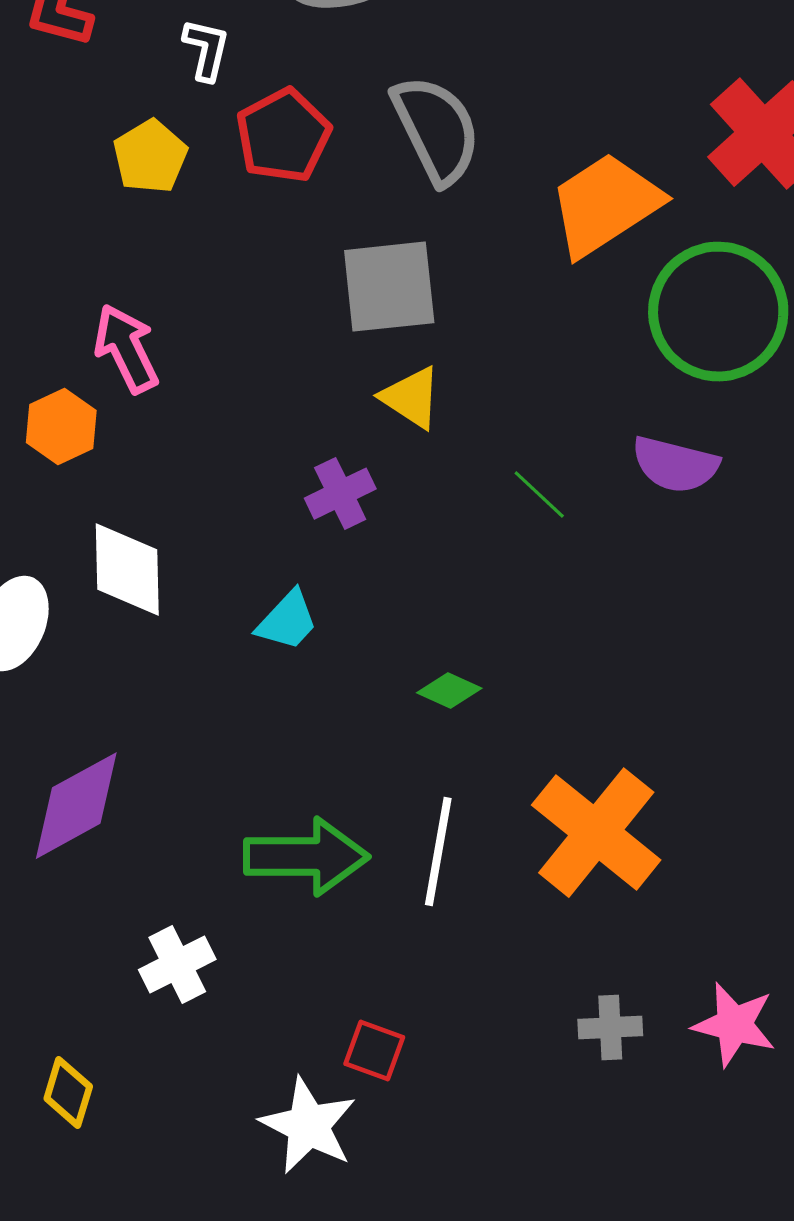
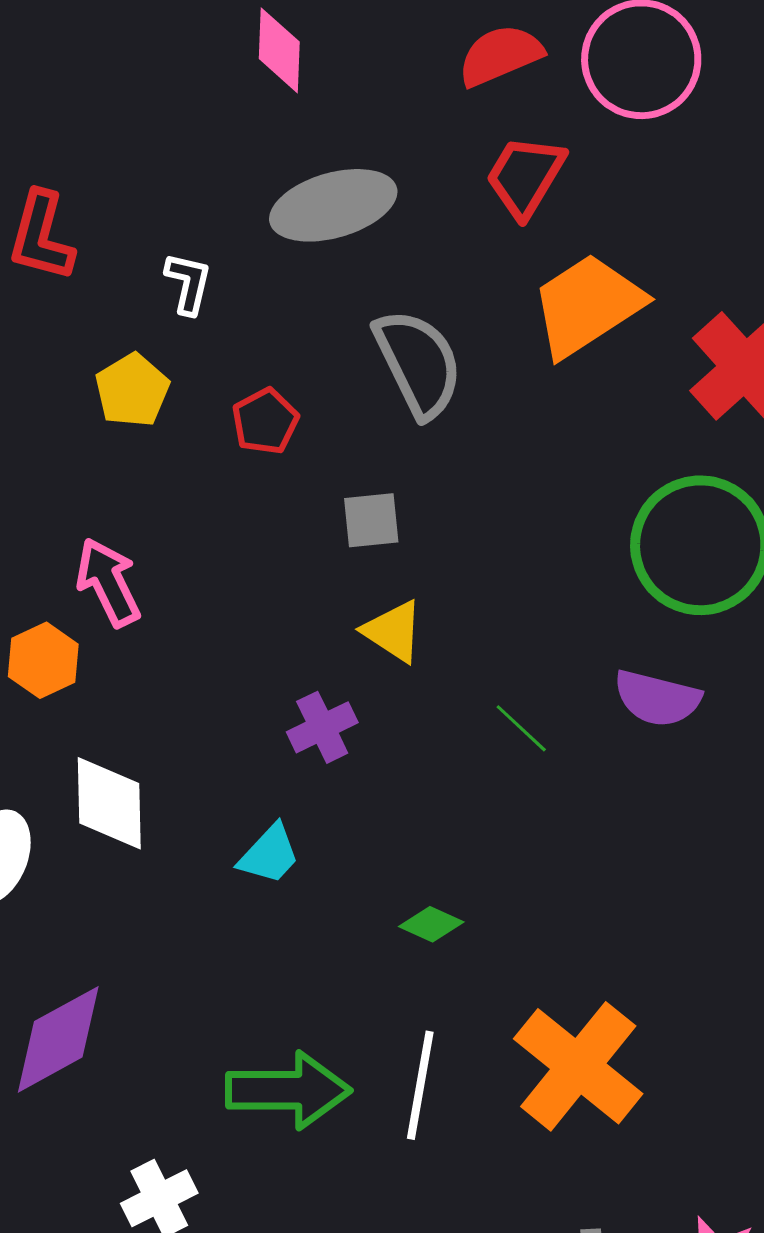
red pentagon: (283, 136) -> (265, 421), moved, size x0.7
orange trapezoid: (605, 205) -> (587, 305), moved
gray square: (389, 287) -> (371, 520), size x0.6

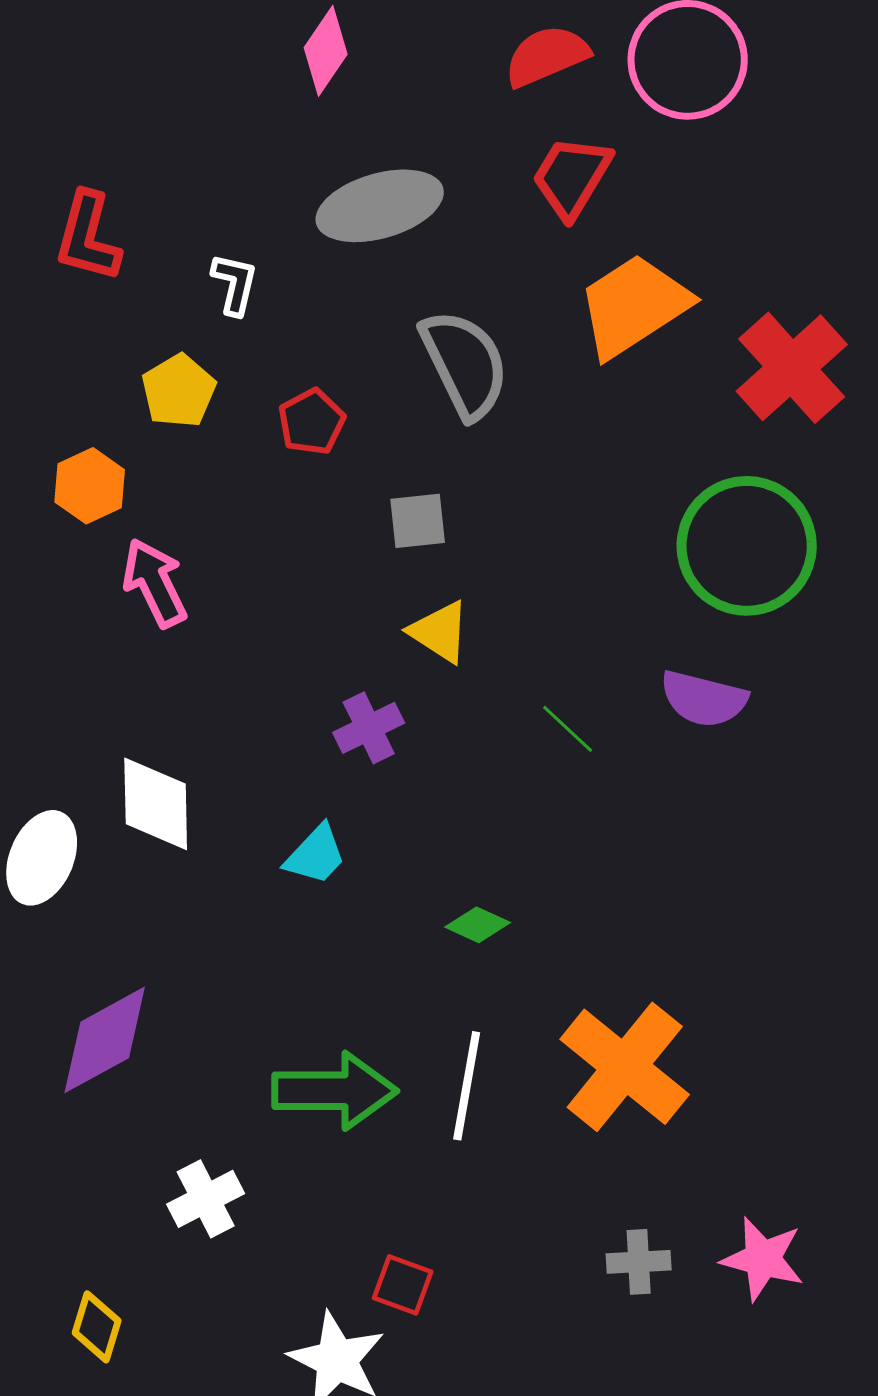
pink diamond: (279, 50) -> (326, 51), turned 32
orange hexagon: (43, 660) -> (90, 486), moved

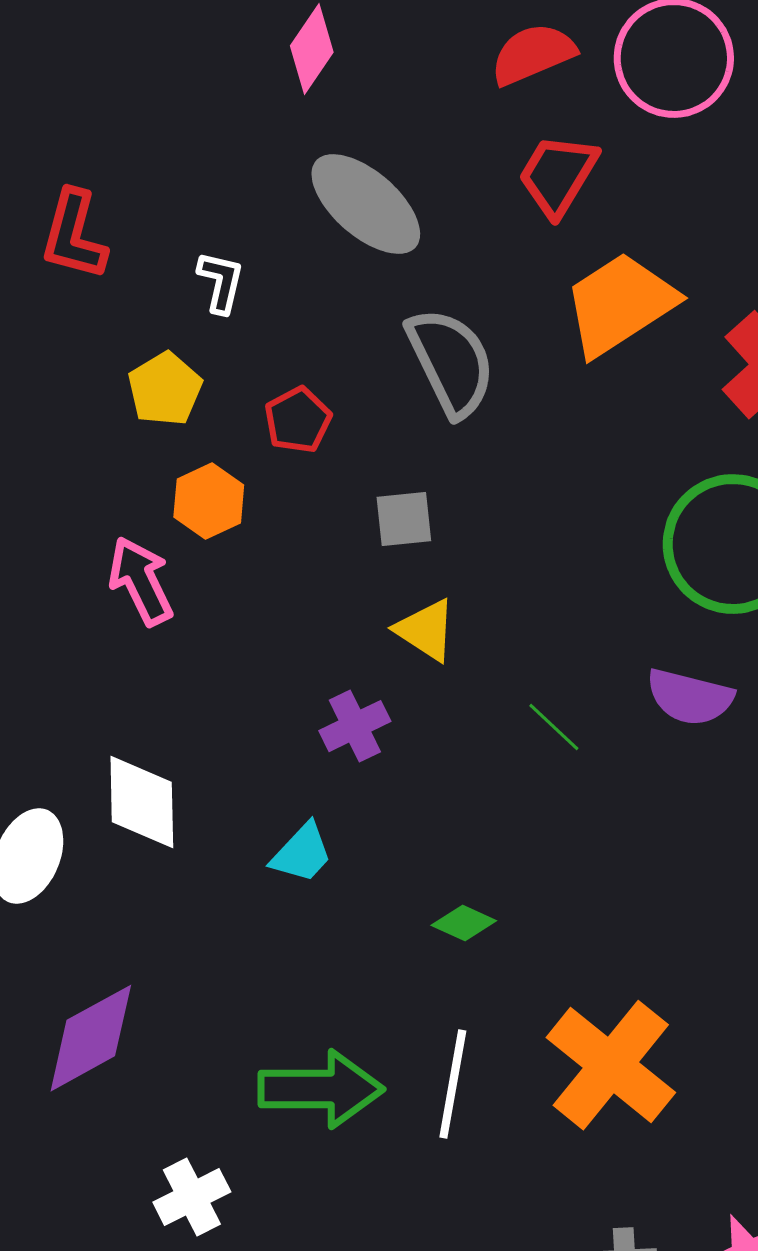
gray ellipse: (380, 206) -> (366, 204), turned 57
orange hexagon: (90, 486) -> (209, 501), moved

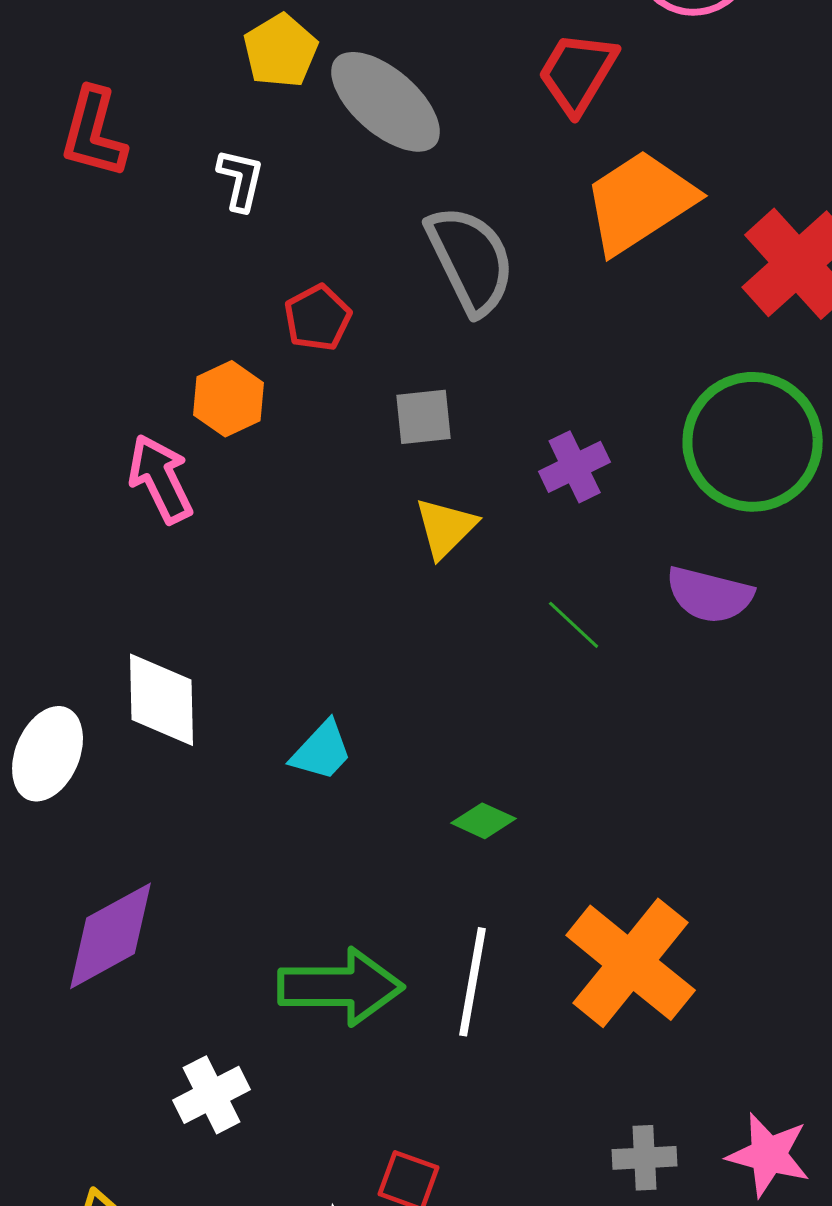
yellow pentagon: (165, 389) -> (281, 51), moved
yellow triangle: (426, 630) -> (446, 528), turned 42
purple cross: (355, 726) -> (575, 467), moved

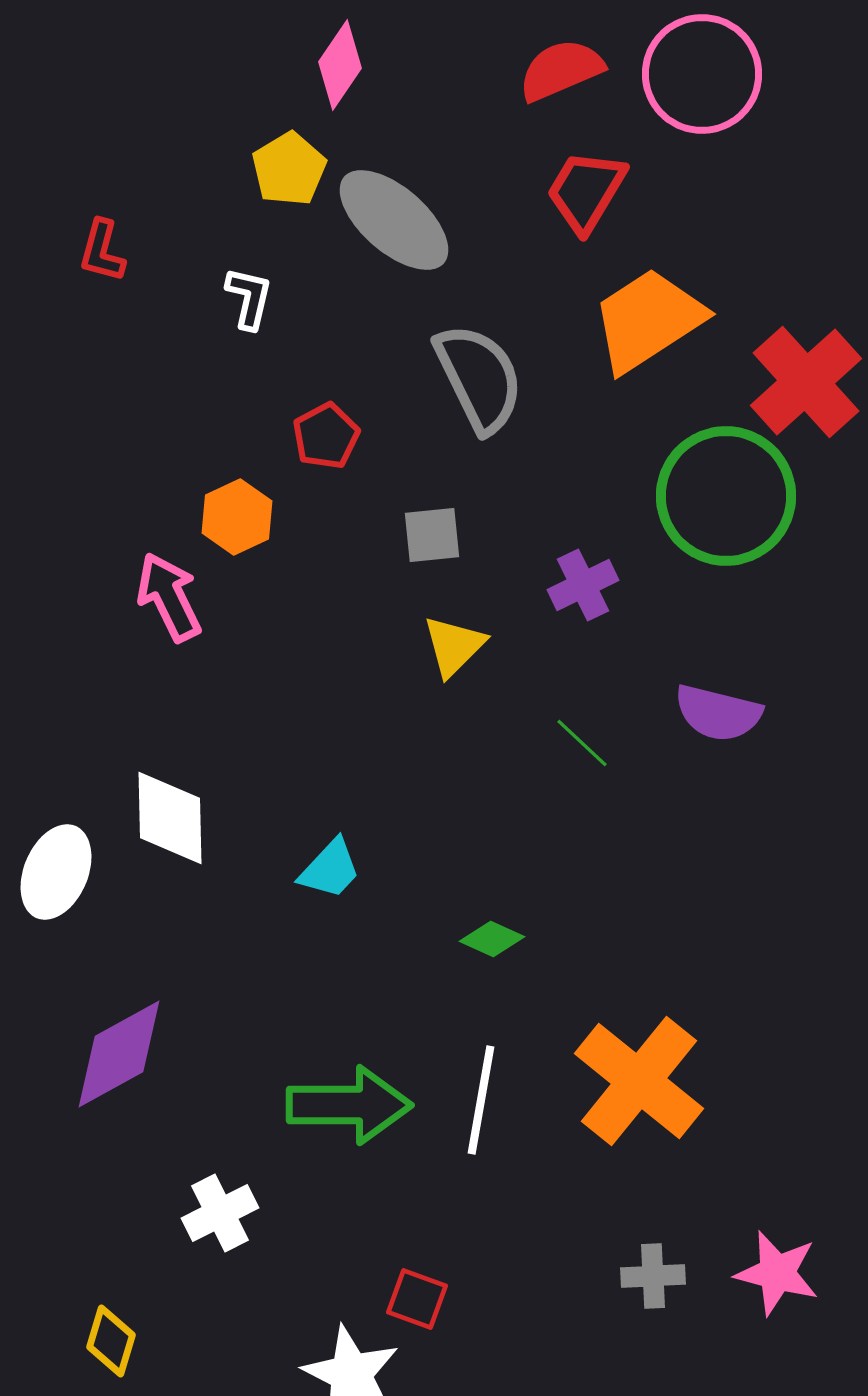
red L-shape: (94, 133) -> (102, 251), size x0.7
green circle: (753, 442) -> (726, 496), moved

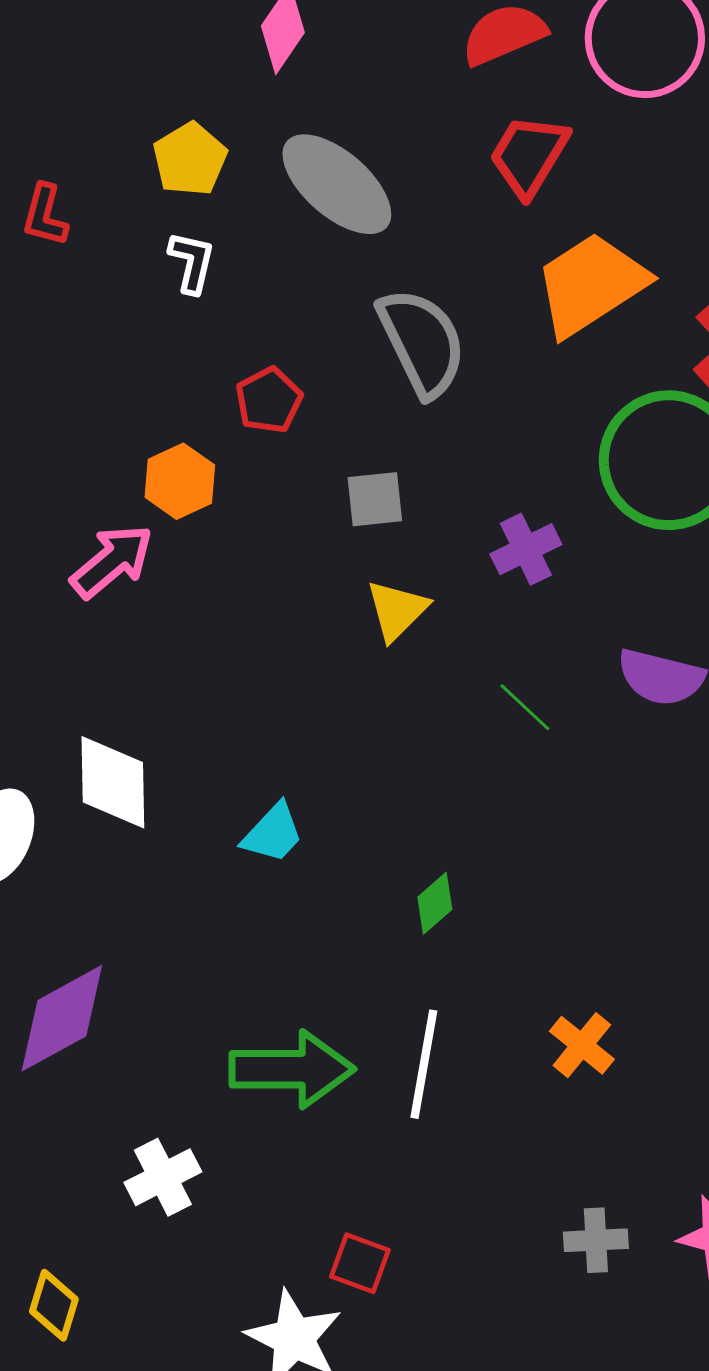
yellow pentagon: (289, 169) -> (190, 159), moved
pink arrow: (169, 597) -> (112, 561), turned 76
green diamond: (492, 939) -> (435, 903), turned -66
orange cross: (639, 1081) -> (582, 1045), size x0.5

